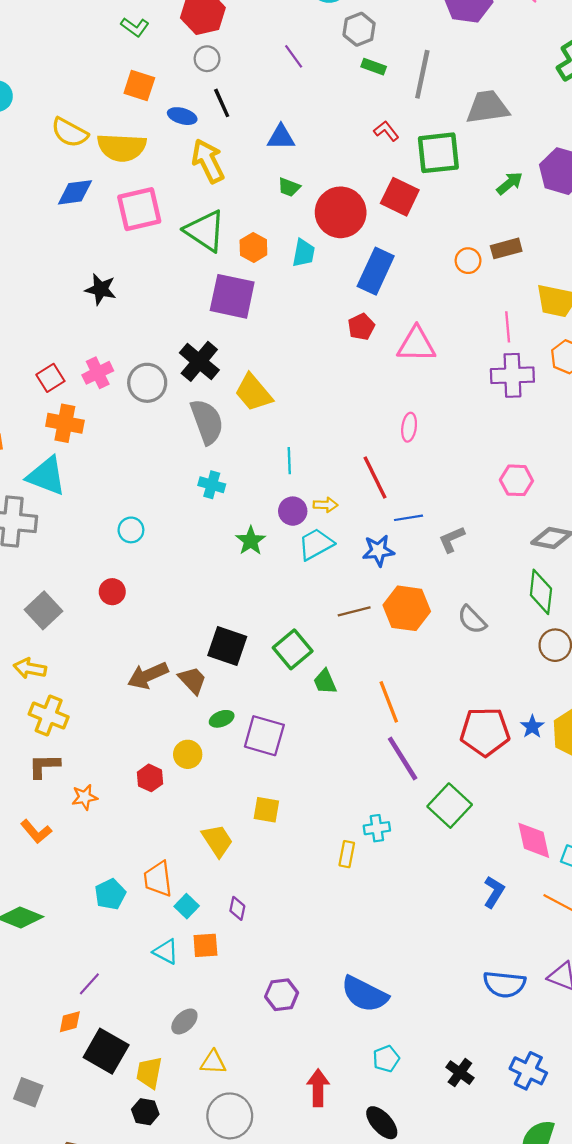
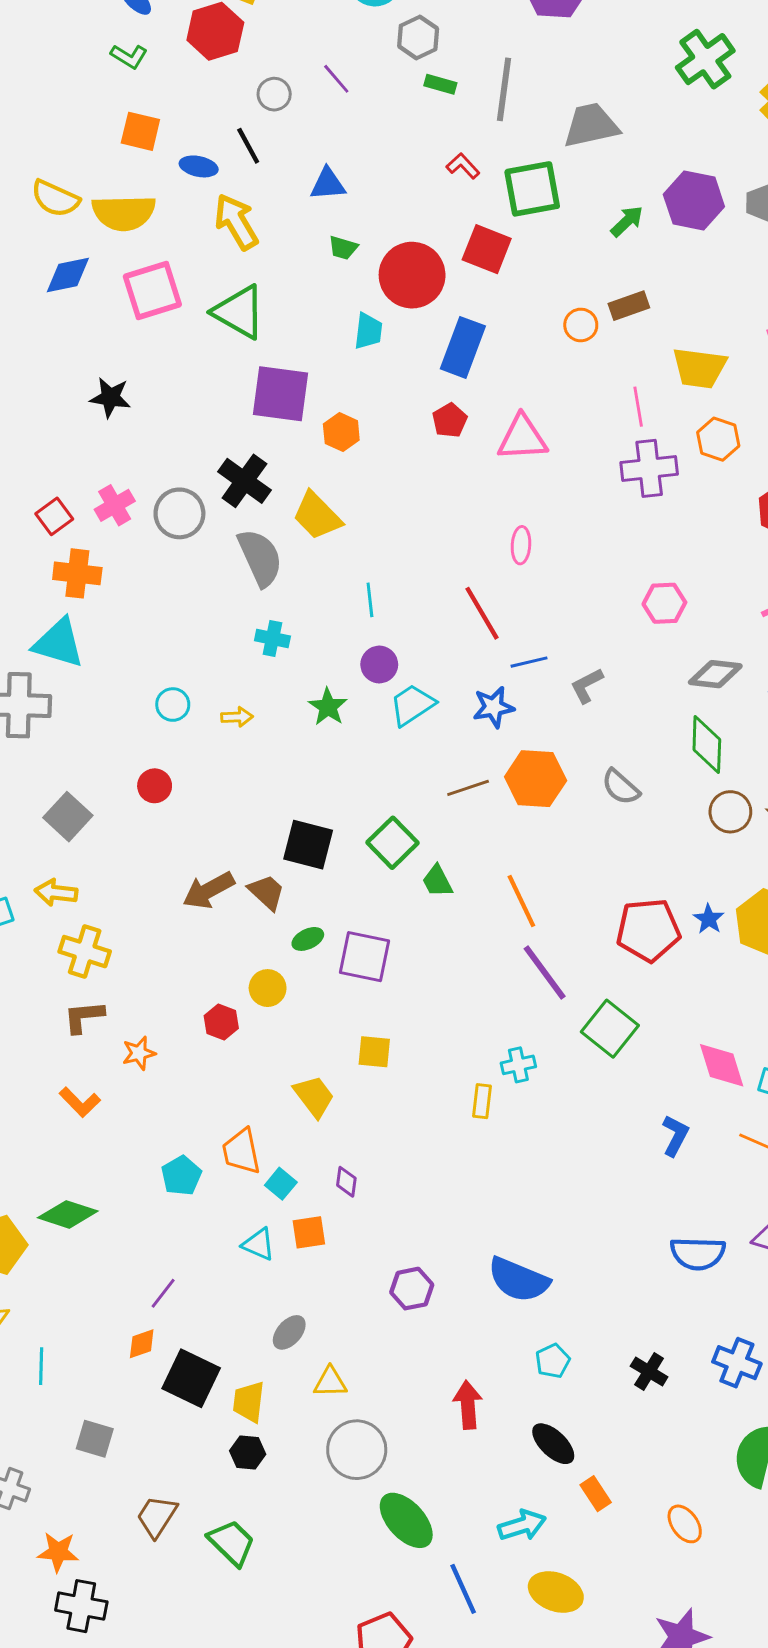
gray circle: (207, 59) -> (274, 94), moved
orange hexagon: (253, 247) -> (341, 432), moved
yellow arrow: (325, 505) -> (237, 717), moved

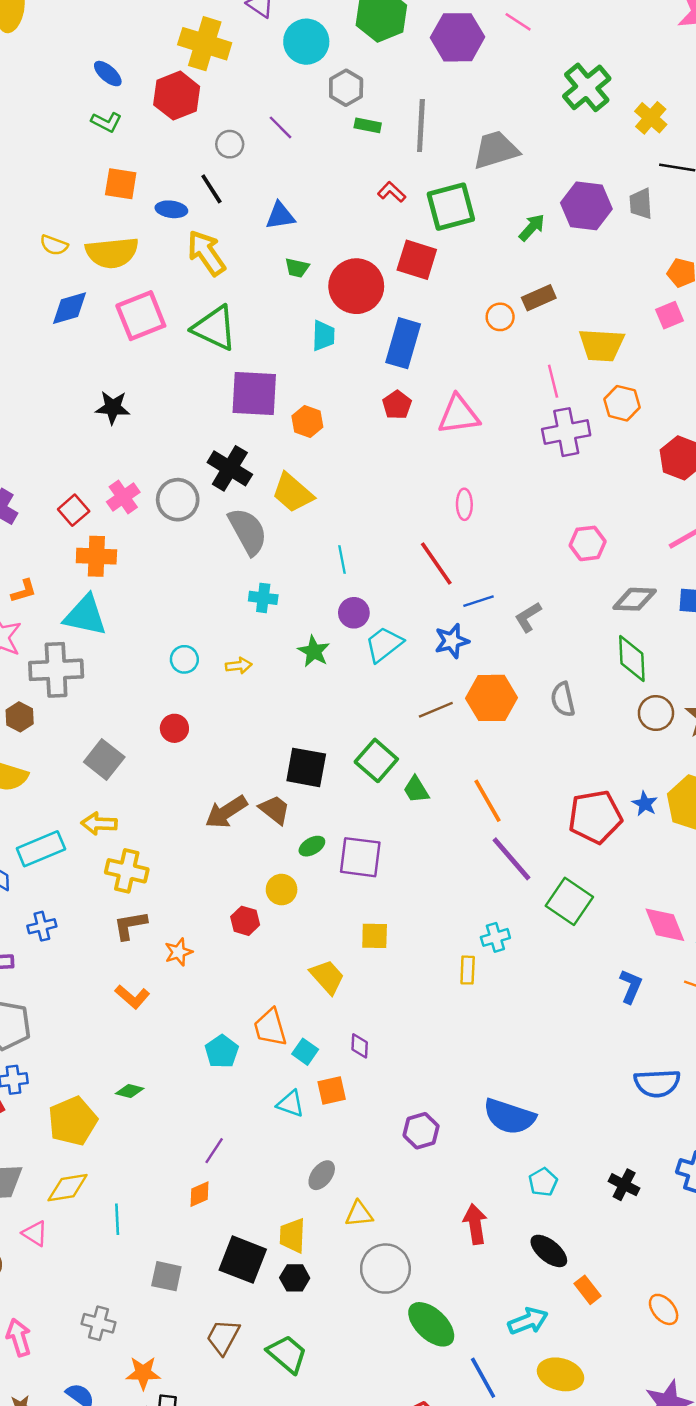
yellow semicircle: (55, 198) -> (54, 245), size x0.7
gray semicircle: (621, 787) -> (563, 699), turned 40
green diamond: (68, 1214) -> (130, 1091), size x0.6
black square: (191, 1378) -> (243, 1260), moved

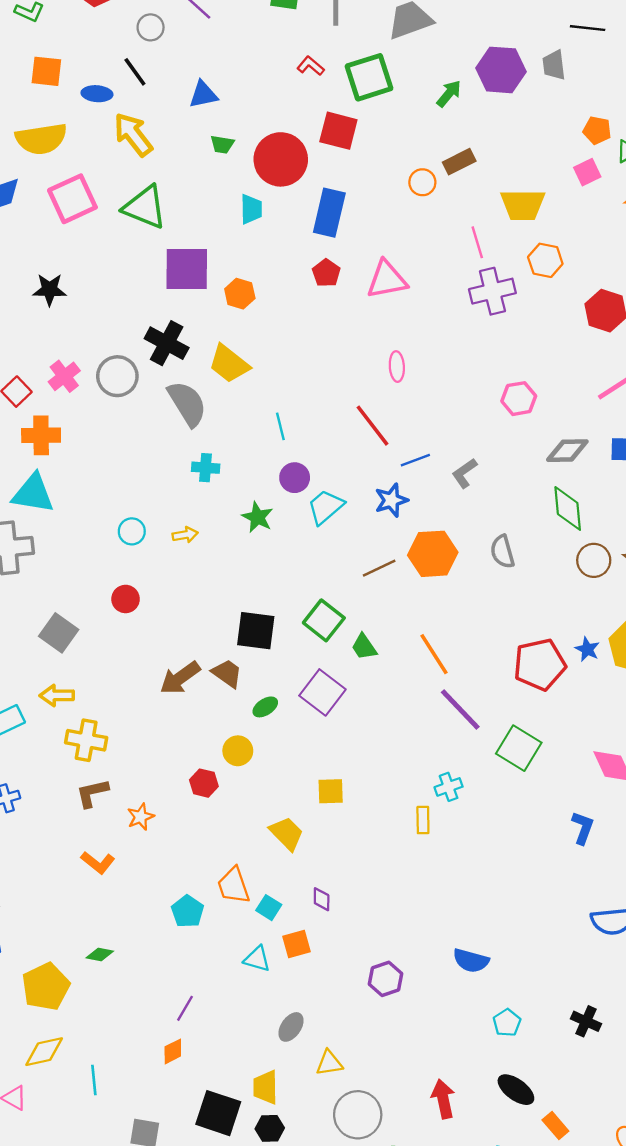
purple square: (360, 857) -> (322, 692), moved, turned 33
blue semicircle: (509, 1117) -> (471, 961), size x0.7
red arrow: (475, 1224) -> (443, 1099), moved

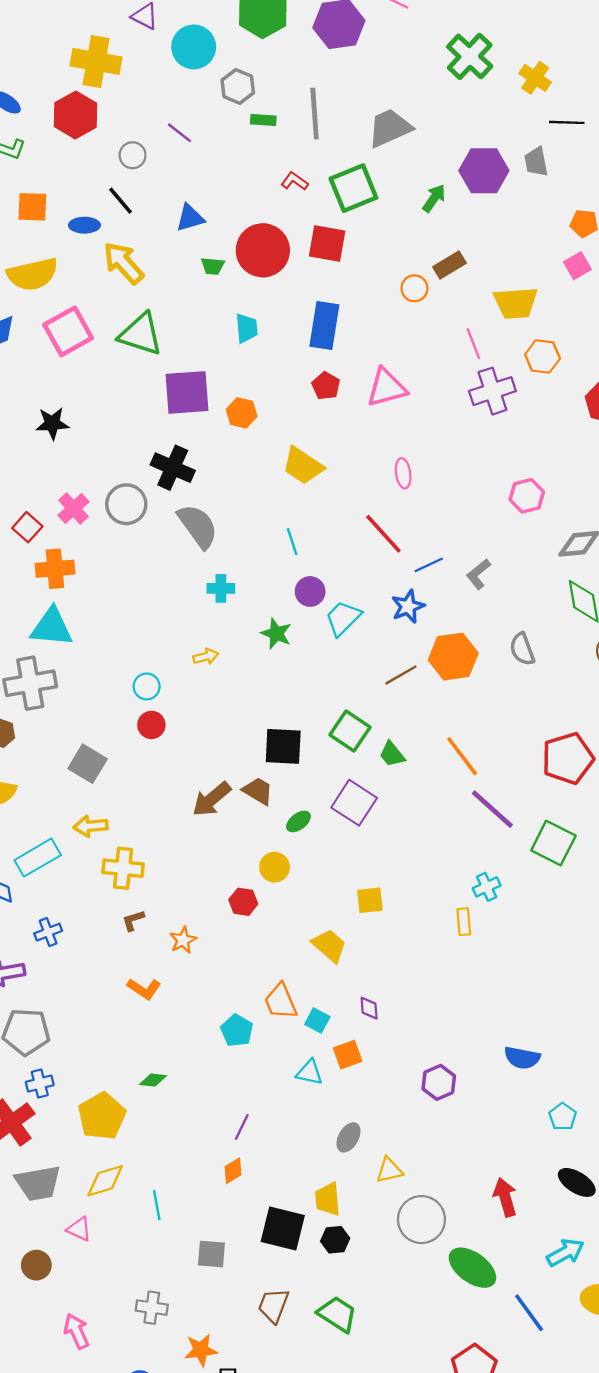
red circle: (281, 159) -> (263, 250), moved
yellow trapezoid: (229, 364) -> (303, 466), moved
cyan circle: (132, 531) -> (147, 686), moved
brown L-shape: (92, 793) -> (133, 920), size x0.7

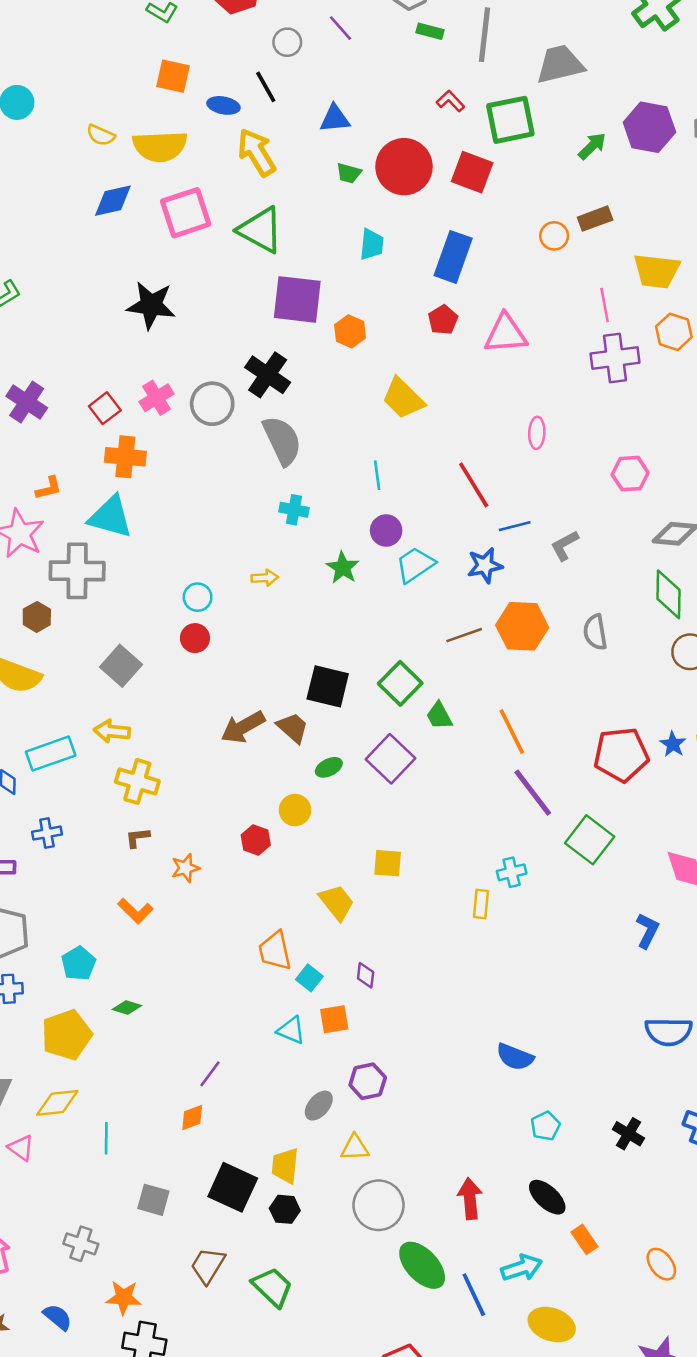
black star: (52, 423) -> (151, 305), size x1.4
pink ellipse: (403, 473) -> (537, 433), moved
cyan pentagon: (237, 1031) -> (79, 963), moved
purple hexagon: (439, 1082) -> (368, 1081), moved
blue line: (529, 1313) -> (474, 1295), moved

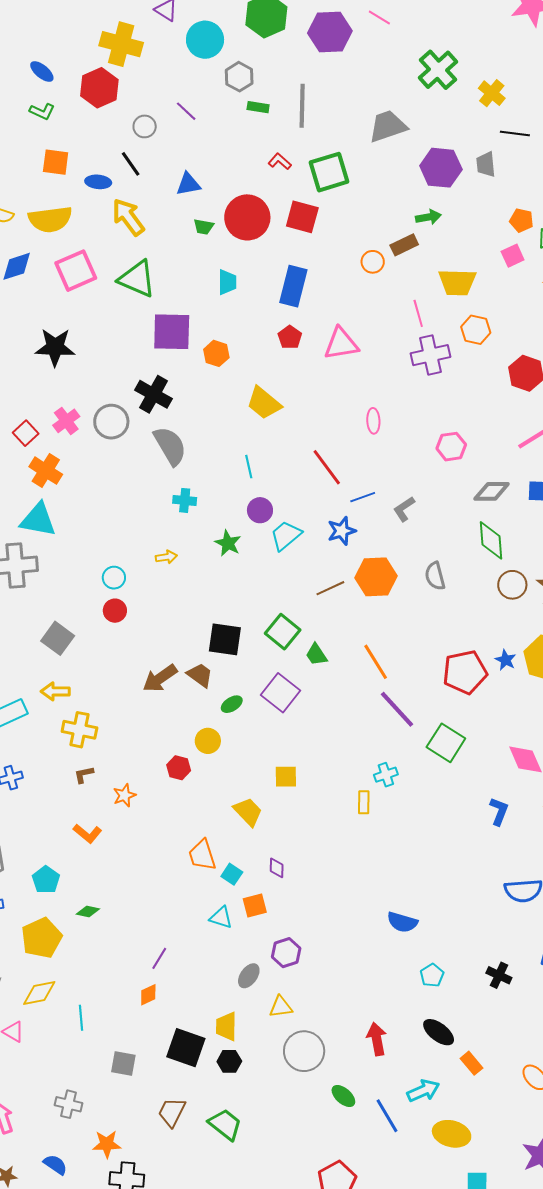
gray trapezoid: (560, 64) -> (388, 126), moved
green arrow: (592, 146) -> (428, 217), moved, turned 40
orange cross: (125, 457) -> (46, 471), turned 32
green ellipse: (422, 1265) -> (343, 1096), size x0.6

